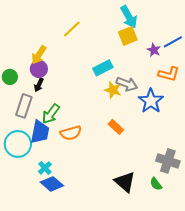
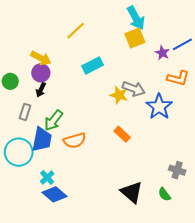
yellow arrow: (39, 55) -> (41, 58), turned -96
cyan rectangle: (103, 68) -> (93, 65), moved
gray rectangle: (24, 106) -> (25, 112), size x0.7
gray cross: (168, 161) -> (177, 170), size x0.7

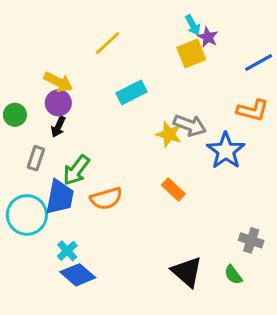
cyan arrow: (136, 18) -> (193, 25), size x0.6
purple star: (162, 53) -> (208, 37), moved

